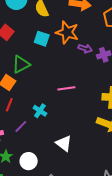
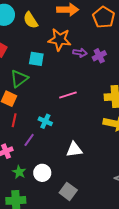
cyan square: (42, 39) -> (36, 59), moved
white triangle: (64, 143) -> (74, 150), turned -36

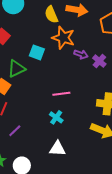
yellow semicircle: (31, 20) -> (51, 15), moved
purple cross: (99, 56) -> (99, 61), turned -32
cyan cross: (45, 121) -> (56, 117), moved

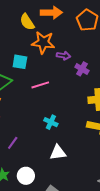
purple cross: (99, 61) -> (82, 69), moved
pink line: (61, 94) -> (40, 85), moved

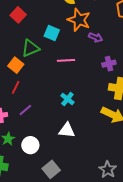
purple cross: (82, 69) -> (109, 64), moved, turned 32

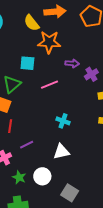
purple arrow: (96, 37) -> (72, 63), moved
purple line: (25, 110) -> (27, 145), turned 32
white triangle: (67, 130) -> (61, 152), moved

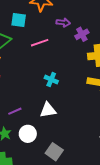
purple line: (27, 145) -> (15, 111), moved

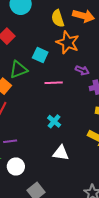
white triangle: (48, 110) -> (61, 153), moved

